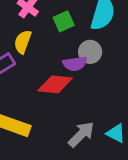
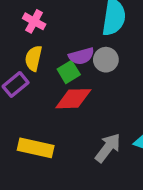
green square: (64, 21) -> (69, 72), moved
purple semicircle: (75, 64) -> (81, 56), moved

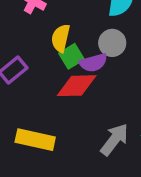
purple semicircle: (81, 56) -> (93, 63), moved
yellow semicircle: (33, 58) -> (61, 38), moved

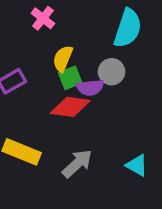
gray arrow: (114, 140) -> (77, 164), moved

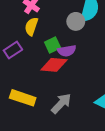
yellow semicircle: (63, 59) -> (31, 26), moved
gray circle: (112, 72) -> (76, 21), moved

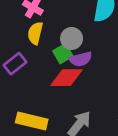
gray circle: (76, 21) -> (72, 38), moved

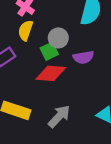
purple semicircle: (81, 59) -> (83, 57), moved

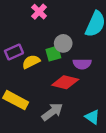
yellow semicircle: (25, 30) -> (31, 62), moved, turned 36
red diamond: (51, 73) -> (65, 82), moved

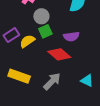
gray circle: (63, 43) -> (41, 16), moved
red diamond: (65, 82) -> (59, 54), turned 35

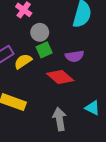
gray arrow: (52, 81) -> (60, 119), moved, turned -54

